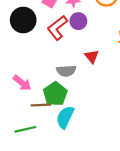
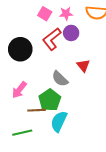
black circle: (23, 20) -> (20, 49), moved
gray semicircle: (66, 71) -> (60, 79), turned 48
pink arrow: (22, 83) -> (19, 90), turned 90

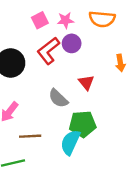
pink square: (45, 14) -> (40, 20), turned 32
green pentagon: (50, 100) -> (83, 124), moved, turned 30
cyan semicircle: (59, 121) -> (70, 142), moved

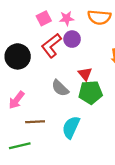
green pentagon: (83, 124) -> (91, 92), moved

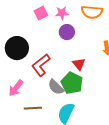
red L-shape: (51, 46) -> (41, 65), moved
gray semicircle: (60, 88) -> (56, 87), moved
green pentagon: (91, 92) -> (72, 83), moved, turned 30

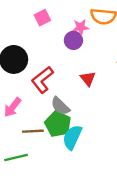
pink star: (62, 13) -> (81, 27), moved
green pentagon: (72, 83) -> (58, 124), moved

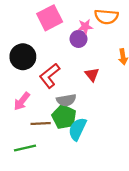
pink square: (42, 18) -> (50, 18), size x1.6
gray semicircle: (60, 106) -> (66, 100), turned -54

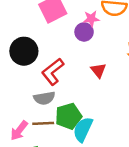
gray semicircle: (66, 100) -> (44, 98), moved
pink arrow: (22, 101) -> (19, 131), moved
green pentagon: (64, 117) -> (68, 116), turned 30

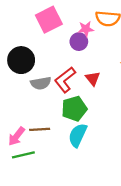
red L-shape: (53, 72) -> (65, 80), moved
gray semicircle: (44, 98) -> (41, 83), moved
green pentagon: (68, 116) -> (74, 109), moved

